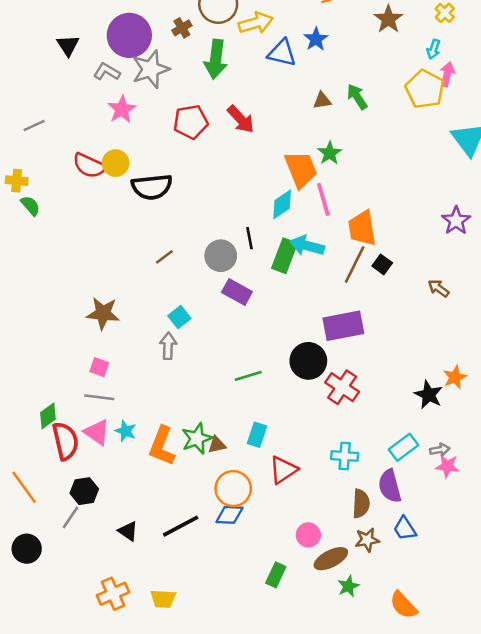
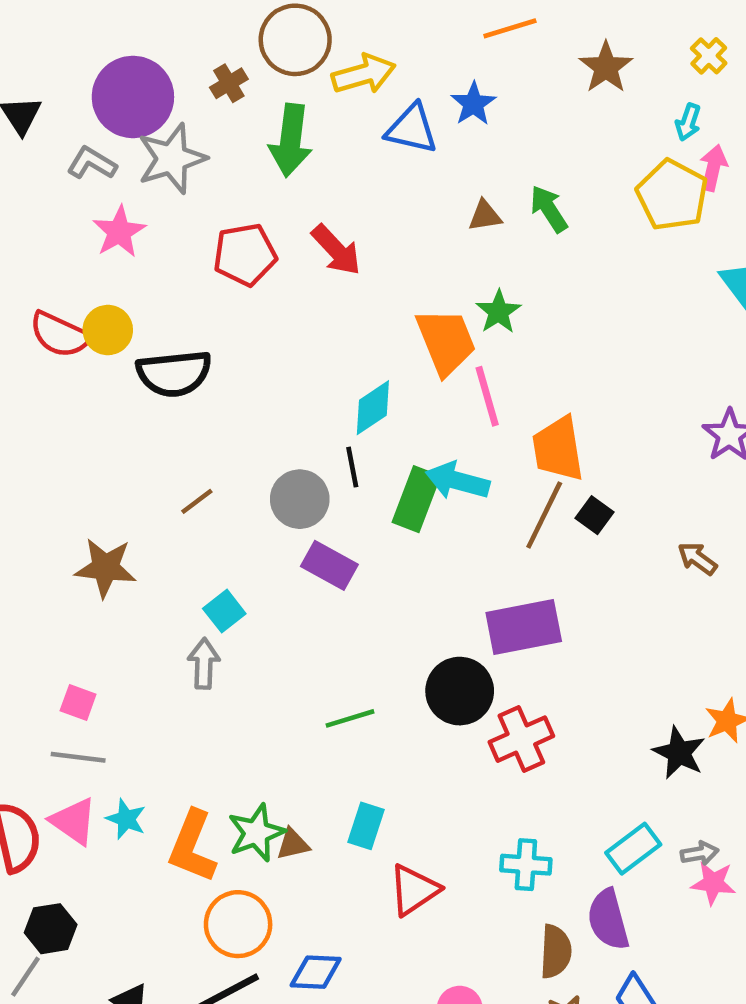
cyan diamond: (282, 204) -> (373, 408), moved
brown star: (103, 313) -> (105, 568), moved
red cross: (342, 387) -> (521, 739), turned 32
orange circle: (233, 489) -> (238, 924), moved

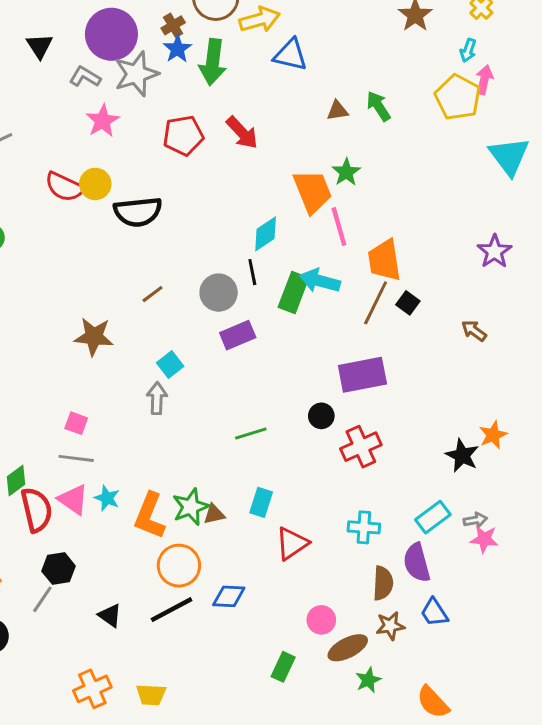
blue star: (473, 104) -> (177, 49), moved
purple rectangle: (329, 565) -> (238, 335), turned -52
black circle: (460, 691) -> (321, 416), size x0.6

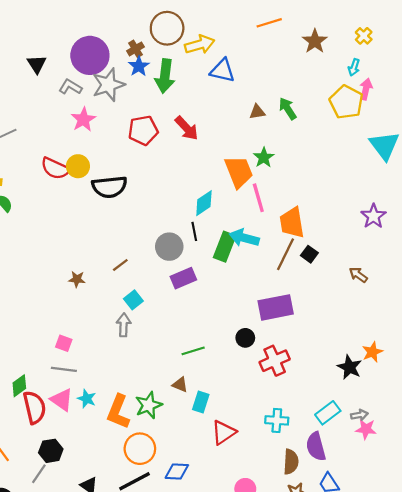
brown line: (153, 294) -> (120, 265), moved
brown star: (94, 337) -> (77, 279), size x0.6
brown triangle: (214, 514) -> (180, 385), moved, turned 35

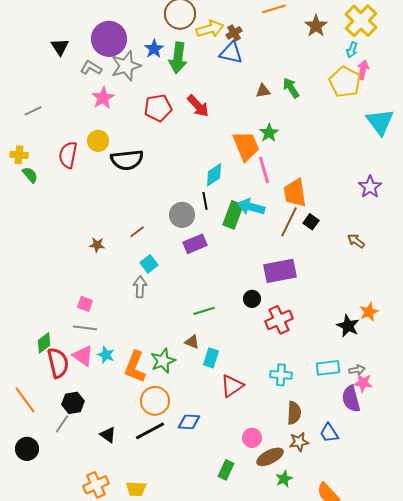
yellow cross: (364, 36) -> (361, 21), size x2.0
brown cross: (136, 49) -> (234, 33), moved
red semicircle: (55, 168) -> (68, 155), moved, turned 76
cyan rectangle: (328, 413) -> (328, 368), turned 30
purple semicircle: (316, 447) -> (351, 399), moved

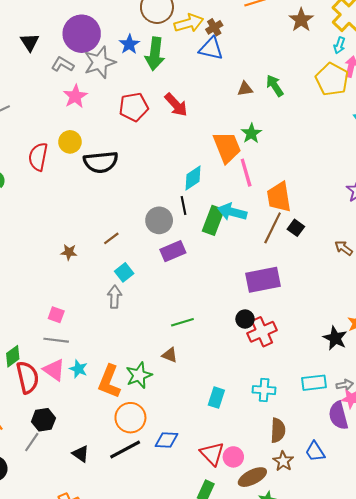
black circle: (252, 299) -> (245, 319), moved
cyan rectangle: (211, 358) -> (216, 398), moved
red triangle: (232, 386) -> (212, 454), moved, turned -40
brown star: (299, 442) -> (283, 461), turned -30

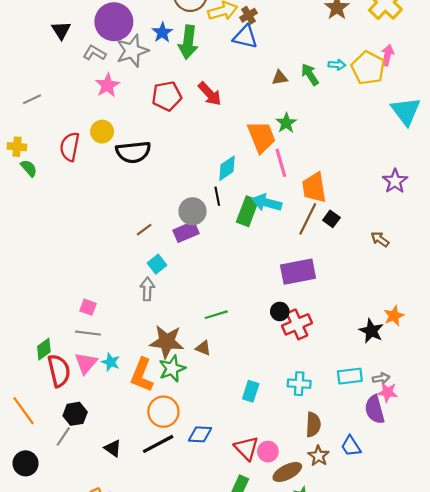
cyan arrow: (339, 45) -> (337, 65), moved, turned -105
purple rectangle: (173, 251) -> (186, 232), moved
brown star: (69, 252) -> (167, 342), moved, size x2.0
pink triangle: (54, 370) -> (86, 363), turned 35

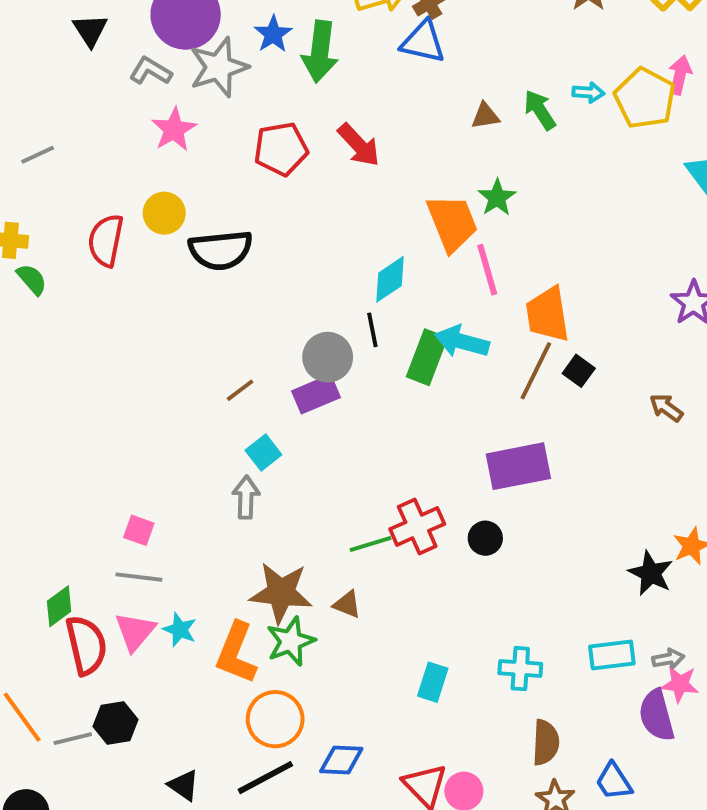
red cross: (297, 324) -> (417, 526), moved
gray line: (63, 436) -> (73, 739), moved, turned 42

